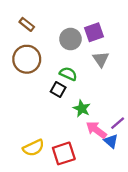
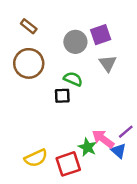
black square: (58, 90) -> (62, 96), turned -32
green star: (82, 109) -> (87, 147), moved

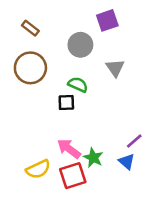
purple square: (101, 35) -> (107, 20), moved
pink arrow: (103, 139) -> (69, 149), moved

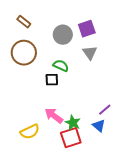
purple square: (107, 20) -> (87, 29), moved
red square: (73, 176) -> (71, 138), moved

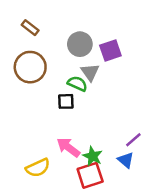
purple square: (87, 29) -> (110, 51), moved
gray triangle: (90, 53) -> (90, 72), moved

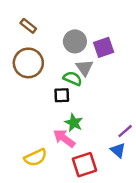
green star: (93, 156) -> (74, 123), moved

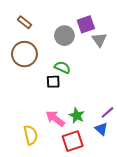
purple square: (104, 47) -> (86, 24), moved
gray triangle: (84, 68) -> (99, 40), moved
green star: (74, 123) -> (77, 116), moved
yellow semicircle: (35, 157) -> (31, 135), turned -78

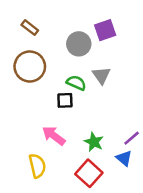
gray triangle: (99, 40) -> (101, 75), moved
pink arrow: (55, 119) -> (54, 136), moved
red square: (73, 141) -> (89, 173), turned -30

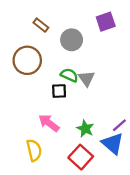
brown rectangle: (30, 28) -> (41, 25), moved
purple square: (105, 30) -> (106, 22), moved
gray triangle: (101, 75) -> (86, 79), moved
blue triangle: (124, 158) -> (113, 143), size x1.5

